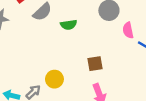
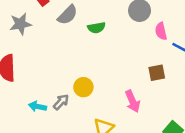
brown square: (95, 64) -> (157, 73), moved

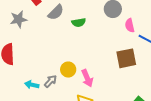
brown square: (157, 73) -> (126, 58), size x1.5
pink arrow: (133, 101) -> (87, 78), moved

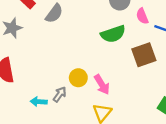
green semicircle: (79, 22) -> (113, 34), moved, size x1.5

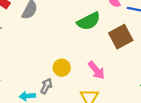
pink arrow: (102, 85) -> (96, 70), moved

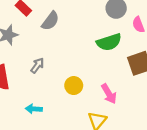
gray arrow: (46, 86) -> (37, 66), moved

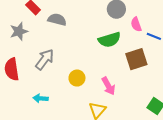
gray semicircle: (50, 21) -> (57, 20), turned -114
gray arrow: (37, 66) -> (45, 59), size x1.5

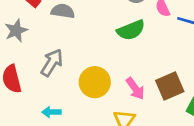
brown square: (136, 59) -> (170, 86), moved
yellow circle: (77, 78) -> (95, 82), size x1.5

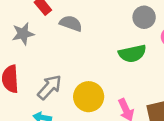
gray arrow: (52, 63) -> (50, 87), moved

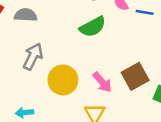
gray arrow: (50, 87) -> (33, 57), moved

